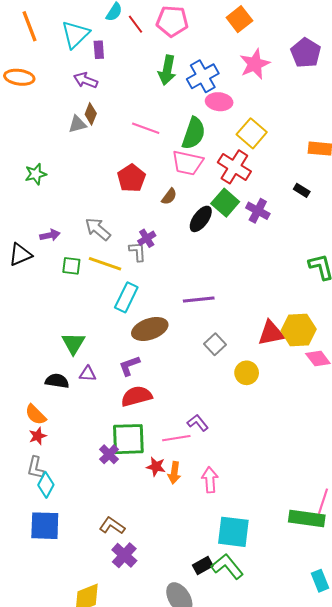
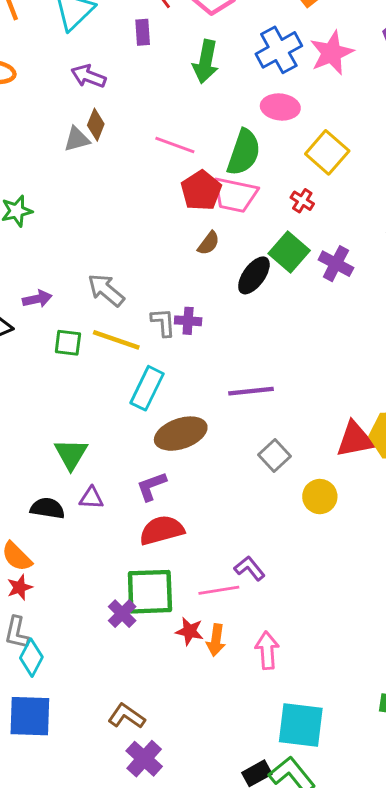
purple rectangle: (99, 50) -> (143, 32), moved
blue cross: (203, 76) -> (279, 50), moved
red cross: (234, 167) -> (302, 201), size x0.5
red pentagon: (131, 178) -> (201, 190), moved
purple cross: (147, 238) -> (188, 321), moved, turned 36

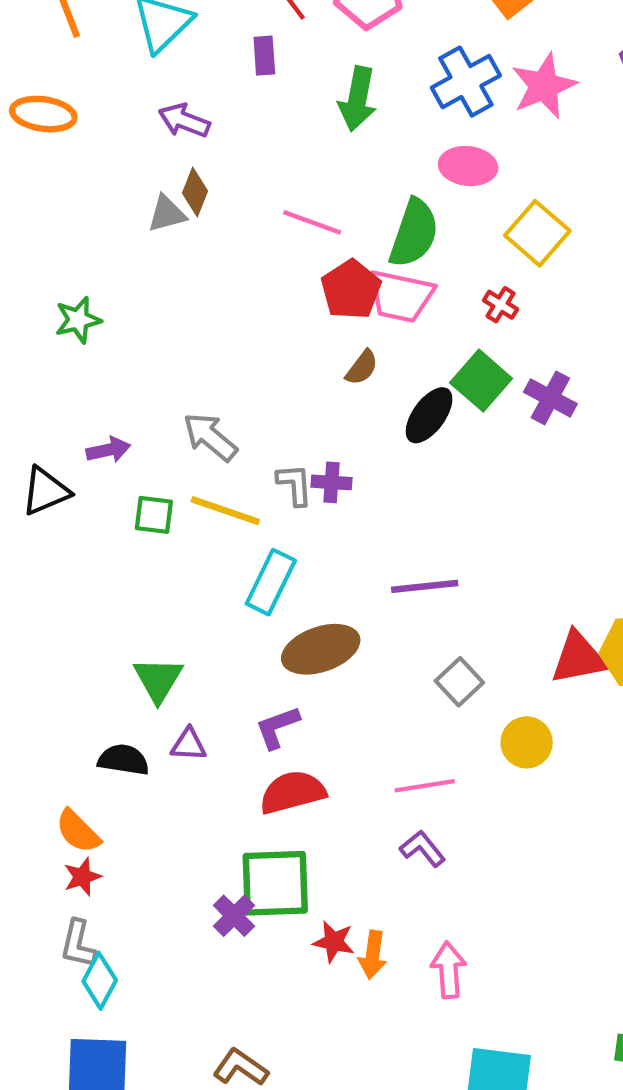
pink line: (219, 590) -> (425, 786), moved

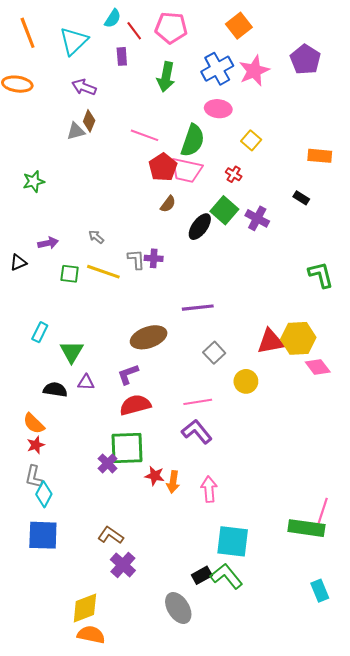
yellow square: (537, 233) -> (251, 140), size x0.7
gray arrow: (210, 437) -> (96, 237), size x0.6
black triangle: (46, 491) -> (18, 262), size x0.7
cyan rectangle: (271, 582) -> (40, 332), moved, size x0.7
purple L-shape: (423, 849) -> (197, 432), size x1.4

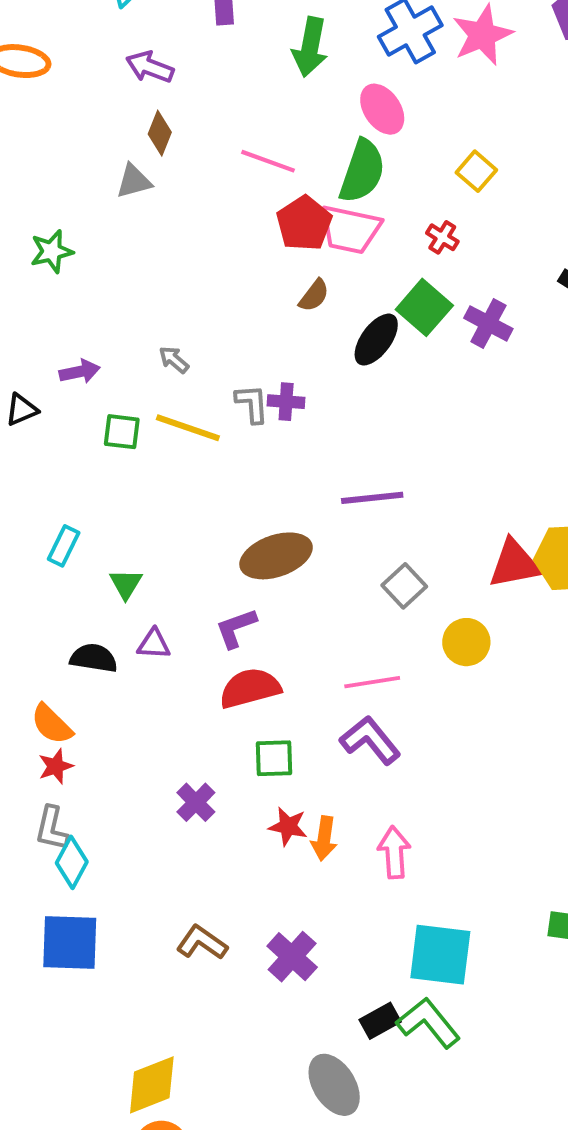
pink ellipse: (218, 109) -> (382, 109), moved, turned 50
gray triangle: (76, 131) -> (134, 181), moved
green triangle: (72, 352) -> (126, 584), size x0.7
green square: (127, 448) -> (274, 758), moved, size x0.6
purple cross: (123, 565) -> (292, 957), moved

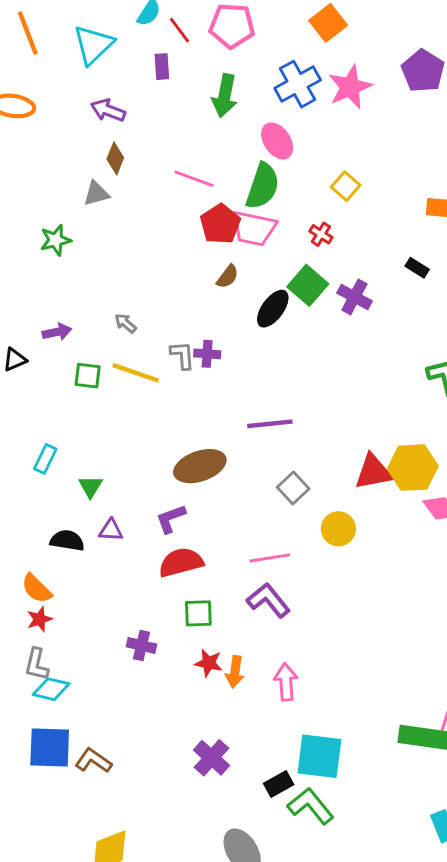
green star: (52, 251) -> (56, 240), moved
purple cross: (196, 802) -> (142, 645), turned -32
cyan diamond: (72, 862) -> (51, 689), turned 75
brown L-shape: (202, 943) -> (93, 761), moved
black rectangle: (380, 1021) -> (279, 784), moved

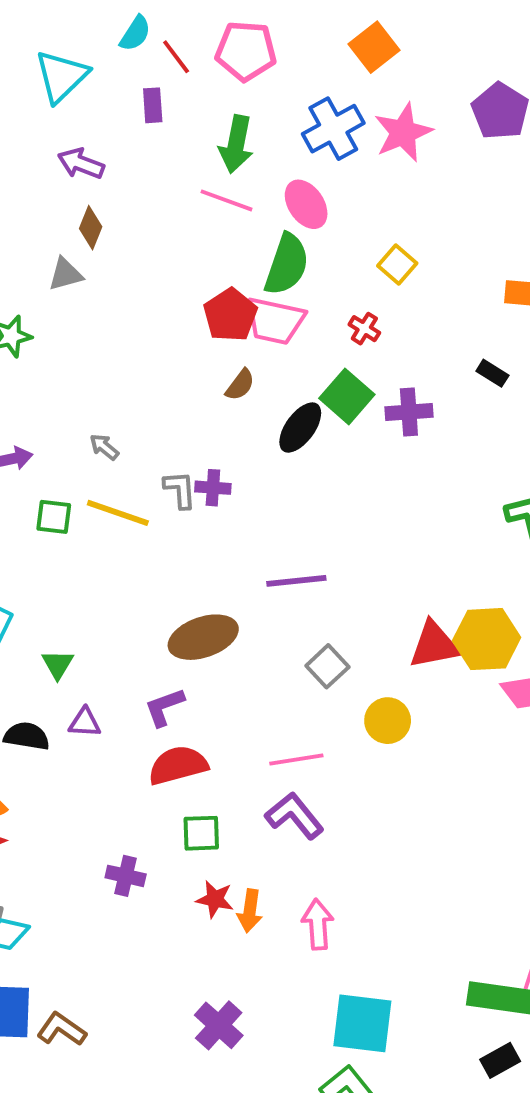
pink line: (194, 179) -> (226, 200), moved
purple cross: (354, 297) -> (409, 412), turned -32
black rectangle: (279, 784) -> (500, 1060), moved

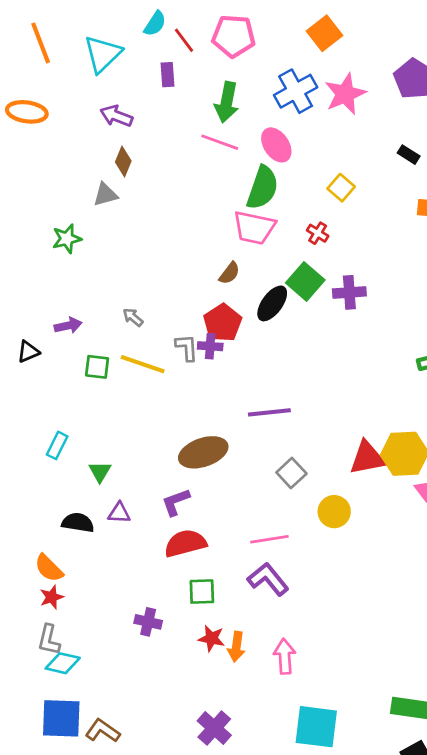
red pentagon: (230, 315) -> (223, 323), moved
black rectangle: (492, 373) -> (409, 155), moved

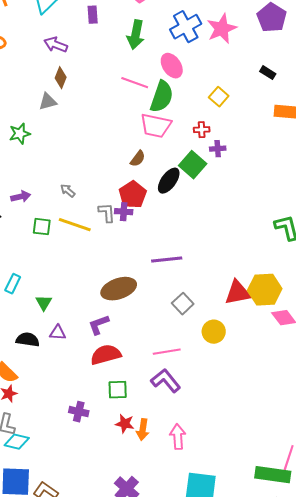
pink line: (220, 142) -> (135, 83), moved
red cross: (318, 233) -> (202, 130), turned -35
purple cross: (349, 292) -> (218, 149), moved, size x0.7

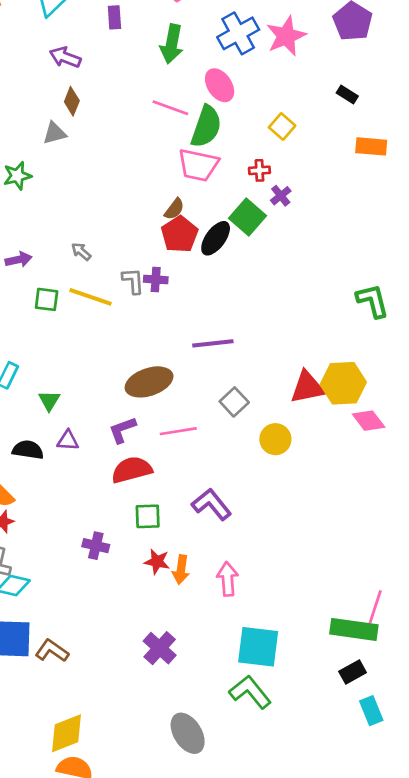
purple cross: (218, 149) -> (281, 196), turned -35
red pentagon: (133, 195) -> (180, 234), moved
pink line: (167, 352) -> (178, 431), moved

